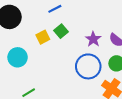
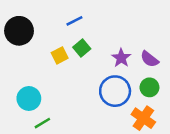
cyan circle: (18, 57) -> (29, 98), moved

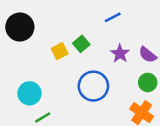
blue line: (74, 21) -> (113, 17), moved
blue circle: (115, 91) -> (93, 86), moved

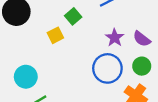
green square: (81, 44) -> (73, 16), moved
blue circle: (93, 86) -> (107, 68), moved

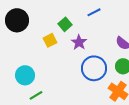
purple star: (115, 38) -> (79, 42), moved

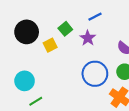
black circle: (17, 20) -> (27, 32), moved
purple star: (79, 42) -> (88, 38), moved

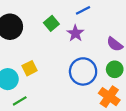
yellow square: (50, 45) -> (30, 68), moved

